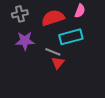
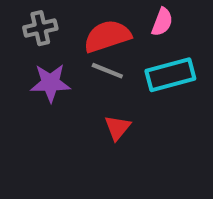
cyan rectangle: (71, 37) -> (170, 75), moved
gray line: (53, 52) -> (107, 71), moved

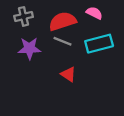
pink semicircle: (162, 22) -> (94, 13), turned -84
red triangle: (117, 128) -> (68, 74), turned -35

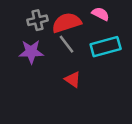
gray cross: (24, 16) -> (38, 20), moved
gray line: (62, 41) -> (67, 44), turned 30

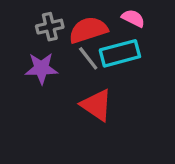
cyan rectangle: (106, 47) -> (120, 53), moved
red triangle: (73, 79) -> (97, 105), size x1.5

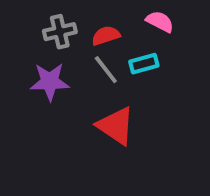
red semicircle: (88, 30) -> (106, 36), size x0.6
cyan rectangle: (120, 53) -> (144, 64), size x0.6

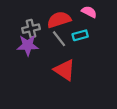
gray cross: (60, 32) -> (31, 29), moved
red semicircle: (106, 36) -> (59, 20), size x1.5

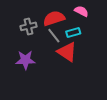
purple star: (28, 45) -> (25, 60), moved
red triangle: (65, 70) -> (67, 52), moved

